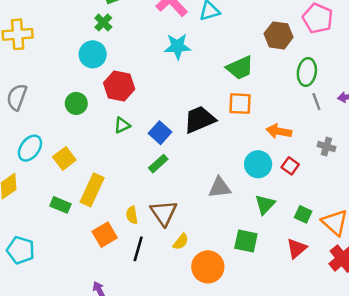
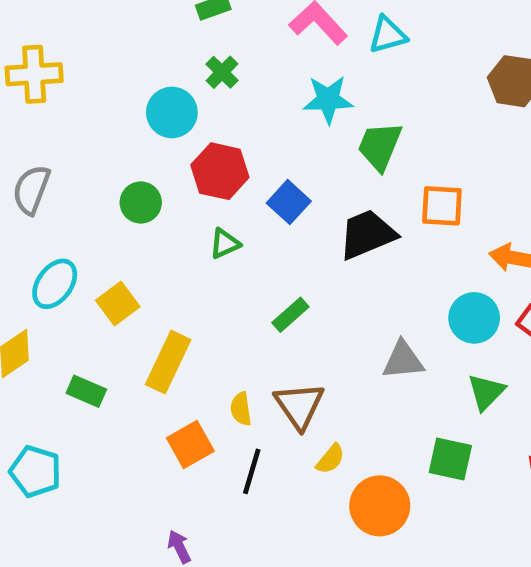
green cross: (103, 22) -> (222, 72), moved
green trapezoid: (240, 68) -> (380, 146), moved, turned 136
blue square: (160, 133) -> (289, 202), moved
green rectangle: (60, 205) -> (86, 391), moved

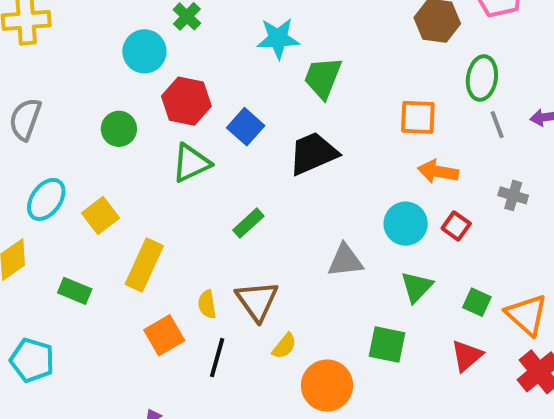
orange square: (442, 206) -> (418, 117), moved
green triangle: (225, 244) -> (191, 163), size x1.5

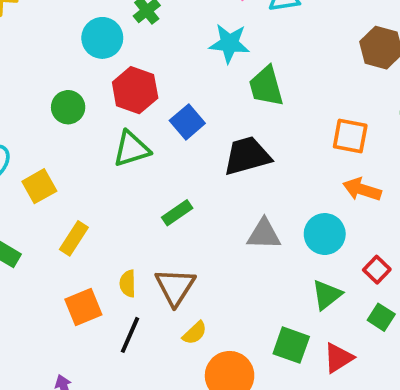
green trapezoid: (323, 78) -> (266, 86), turned -45
red square: (456, 226) -> (377, 270), moved
gray triangle: (345, 261) -> (264, 234), moved
yellow rectangle: (144, 265) -> (74, 238), size x0.7
red triangle: (467, 356) -> (338, 358), moved

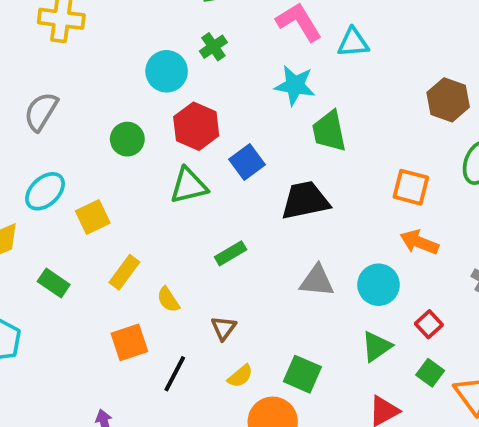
yellow semicircle: (128, 284) -> (168, 300), moved, turned -36
brown triangle: (175, 287) -> (224, 328), size x0.6
green square: (291, 345) -> (302, 374), moved

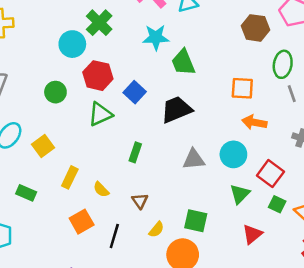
green cross: (213, 47) -> (99, 23), size x1.5
green rectangle: (231, 253) -> (135, 152), turned -30
red square: (429, 324) -> (270, 174), size x1.5

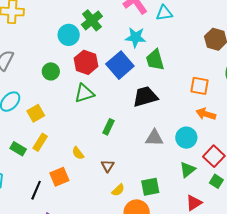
blue square: (135, 92) -> (120, 65), moved, size x1.5
yellow rectangle: (70, 177) -> (40, 142), moved
green square: (196, 221) -> (150, 187), turned -30
black line: (114, 236) -> (36, 190), moved

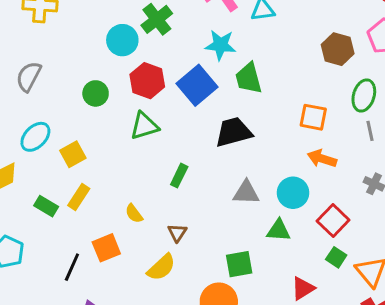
green triangle: (188, 170) -> (278, 230), moved, turned 42
yellow semicircle: (118, 190) -> (161, 267), moved, size x1.5

